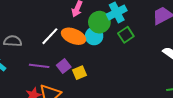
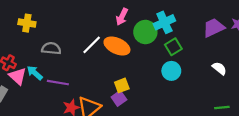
cyan circle: (94, 36) -> (171, 71), moved
purple line: (39, 66) -> (58, 83), moved
purple square: (64, 66) -> (119, 98), moved

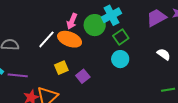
pink arrow: (122, 17) -> (72, 21), moved
yellow square: (122, 85) -> (61, 68), moved
purple square: (119, 98) -> (83, 76), moved

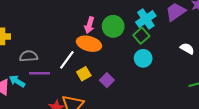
cyan cross: (111, 15) -> (146, 19), moved
white line: (46, 39) -> (67, 60), moved
purple line: (18, 75) -> (39, 73), moved

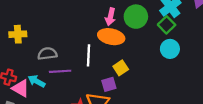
white line: (67, 60) -> (89, 55), turned -30
yellow square: (84, 74) -> (121, 68), moved
purple square: (107, 80) -> (109, 84), moved, turned 32

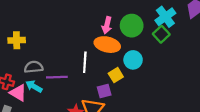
cyan circle: (170, 49) -> (133, 60), moved
gray semicircle: (47, 54) -> (34, 67), moved

